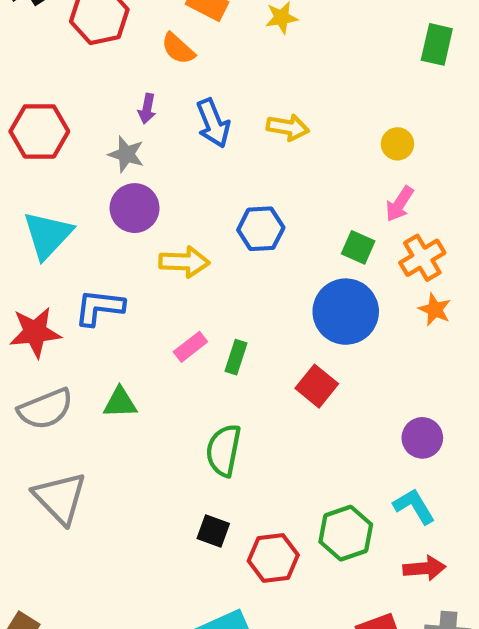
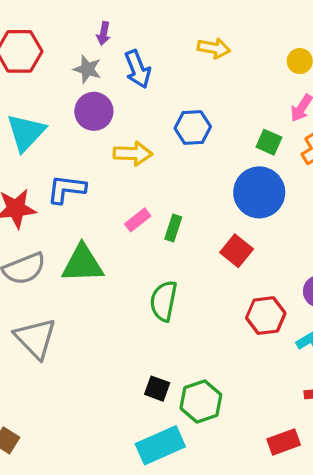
blue arrow: (213, 123) -> (138, 69), moved
green triangle: (120, 403) -> (83, 264), size x1.6
black square: (213, 531) -> (157, 389), moved
green hexagon: (346, 533) -> (201, 402), moved
red hexagon: (273, 558) -> (266, 316), moved

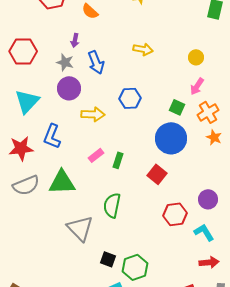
blue L-shape: (66, 189) -> (52, 136), turned -75
gray triangle: (36, 338) -> (80, 228), moved

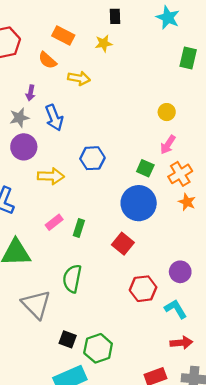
yellow arrow: (143, 49) -> (79, 78), moved
gray star: (65, 62) -> (19, 118), turned -30

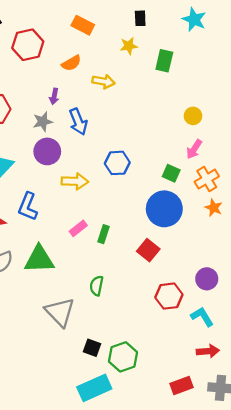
orange rectangle: (63, 35) -> (83, 25), moved
green rectangle: (188, 58) -> (164, 61), moved
orange semicircle: (47, 60) -> (71, 63), turned -72
green semicircle: (72, 279) -> (97, 286), size x0.7

